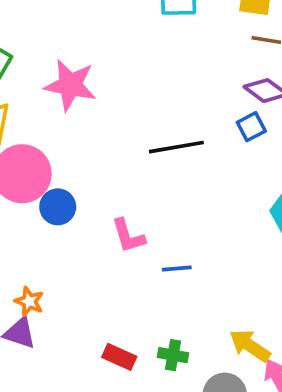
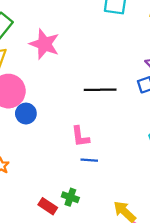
pink L-shape: (128, 236) -> (80, 137), moved
green cross: (173, 355) -> (70, 197), moved

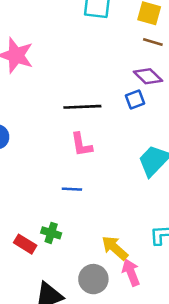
pink L-shape: (80, 137) -> (81, 145), moved

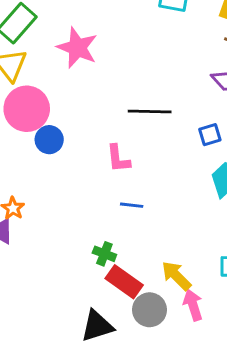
blue square: (135, 100) -> (210, 135), moved
pink L-shape: (81, 145) -> (118, 159), moved
red rectangle: (25, 244) -> (124, 282), moved, size x1.4

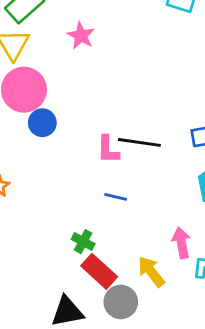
pink star: (77, 48) -> (81, 36), size x0.7
black line: (150, 112) -> (139, 142), moved
pink arrow: (193, 305) -> (181, 243), moved

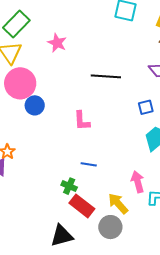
black line: (139, 142) -> (106, 76), moved
blue line: (116, 197) -> (89, 164), moved
gray circle: (121, 302) -> (110, 227), moved

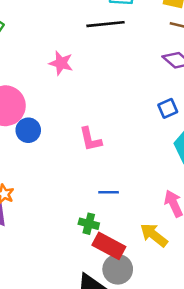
pink star: (57, 43) -> (61, 63), moved
black line: (106, 76) -> (106, 24), moved
gray circle: (110, 227) -> (118, 269), moved

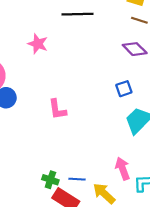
blue line: (109, 192) -> (77, 179), moved

